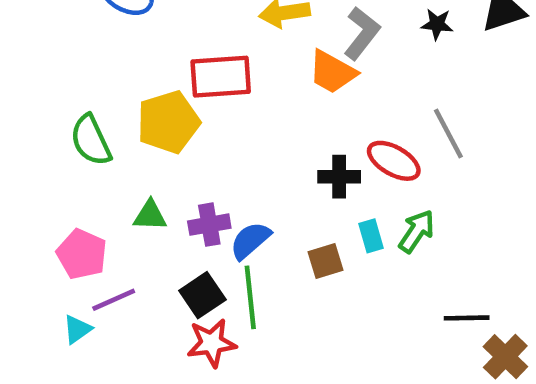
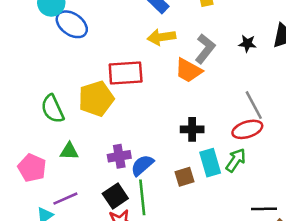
red ellipse: (394, 161) -> (247, 129), moved, turned -48
green triangle: (150, 215) -> (69, 151), moved
cyan rectangle: (371, 236) -> (210, 163), size x1.5
pink pentagon: (82, 254) -> (32, 168), moved

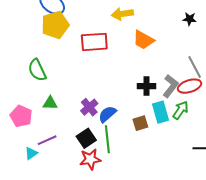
gray L-shape: (205, 49) -> (171, 86), moved
yellow pentagon: (96, 99) -> (55, 25), moved
purple cross: (119, 156) -> (89, 107), turned -30

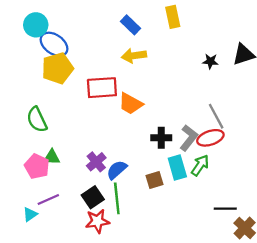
orange trapezoid: (143, 40) -> (130, 104), moved
pink pentagon: (21, 116) -> (37, 166), moved

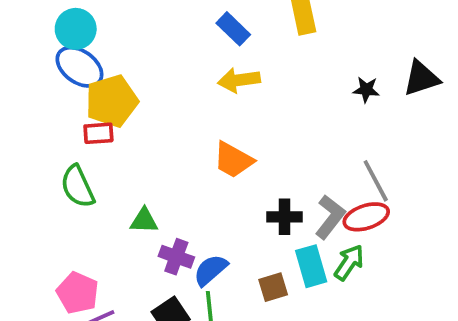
blue ellipse: (54, 44) -> (79, 67), moved
red rectangle: (102, 88) -> (98, 133), moved, size x0.6
green triangle: (52, 157) -> (144, 221), moved
purple cross: (96, 162) -> (176, 257), turned -30
pink pentagon: (37, 166) -> (78, 293), moved

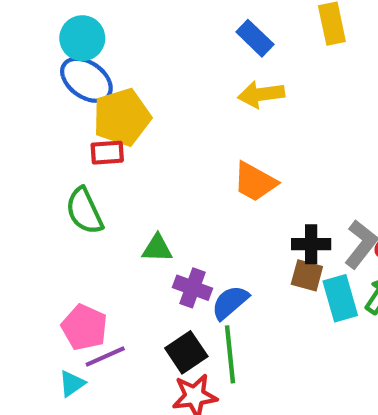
brown square: (273, 287) -> (307, 275), moved, turned 32

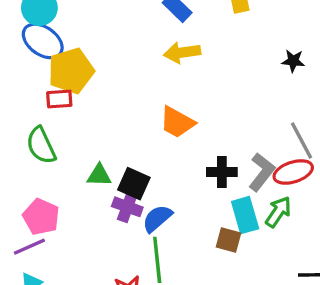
brown square: (307, 275) -> (229, 240), moved
pink pentagon: (84, 327) -> (41, 217), moved
black square: (186, 352) -> (134, 184), moved, turned -32
purple line: (105, 357) -> (29, 247), moved

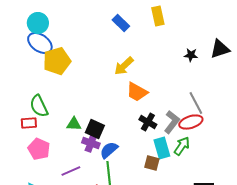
yellow arrow: (182, 53) -> (124, 66), moved, turned -35
red rectangle: (59, 99) -> (29, 123), moved
orange trapezoid: (177, 122) -> (137, 92), moved
black cross: (222, 172) -> (148, 122), turned 30
purple line: (29, 247) -> (71, 171), moved

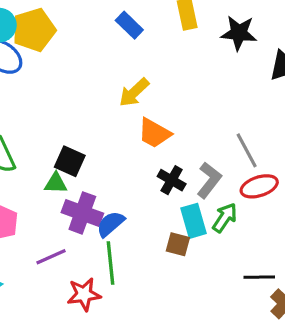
black star: (191, 55) -> (239, 33), moved, size x1.6
yellow pentagon: (57, 61) -> (34, 30), moved
red ellipse: (191, 122) -> (259, 186), moved
black square: (95, 129) -> (70, 161), moved
purple cross: (91, 143) -> (82, 213), size x1.4

